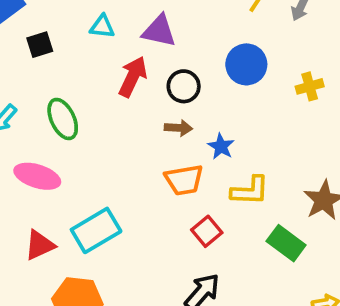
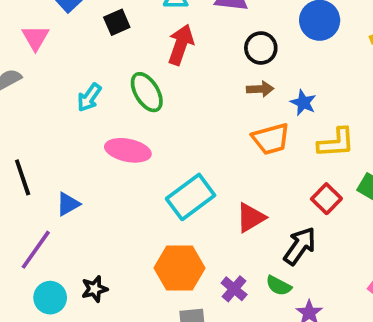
red arrow: (133, 77) -> (181, 45), moved
red square: (207, 231) -> (326, 199), moved
red triangle: (40, 245) -> (251, 218), moved

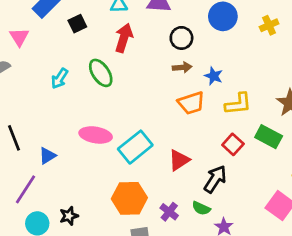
pink ellipse: (128, 150) -> (96, 135), moved

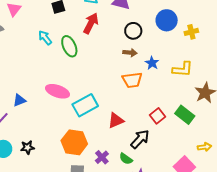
yellow cross: (269, 25) -> (191, 32), moved
cyan arrow: (60, 78) -> (45, 38), moved, turned 98
yellow L-shape: (238, 104) -> (183, 69), moved

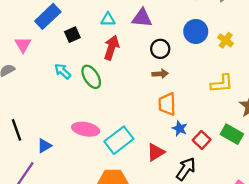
yellow cross: (191, 32) -> (226, 40), turned -32
blue star: (152, 63) -> (180, 128), moved
orange trapezoid: (132, 80) -> (167, 104), turned 105

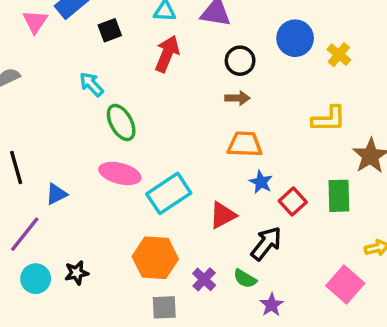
pink triangle: (23, 45) -> (35, 22), moved
green ellipse: (91, 77) -> (121, 122), moved
orange trapezoid: (167, 104) -> (245, 144), turned 90
green rectangle: (232, 134) -> (339, 196), turned 55

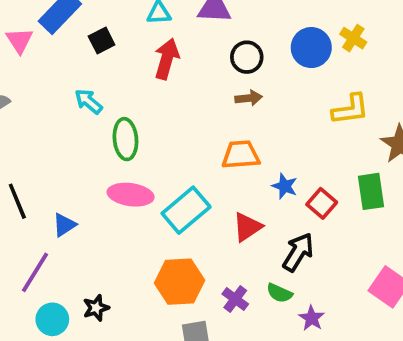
blue circle: (295, 38) -> (311, 48), moved
green ellipse: (121, 122) -> (125, 139), turned 30
orange trapezoid: (245, 144) -> (241, 155), moved

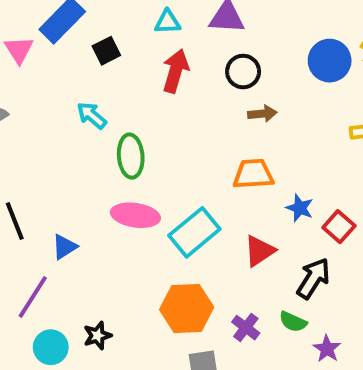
black circle: (247, 57) -> (243, 72), moved

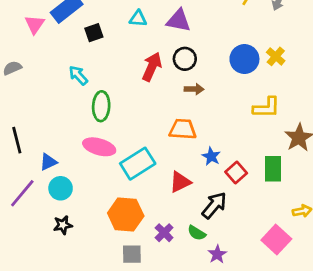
red arrow: (175, 71) -> (152, 67), moved
cyan circle: (51, 347) -> (61, 188), moved

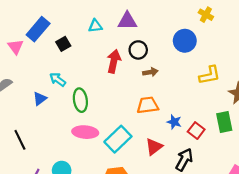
yellow cross: (276, 56) -> (206, 15), moved
blue triangle: (48, 162) -> (40, 99), moved

